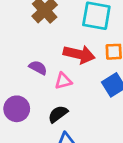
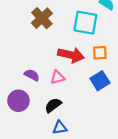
purple semicircle: (38, 68) -> (32, 75), moved

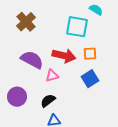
brown cross: (42, 18) -> (26, 22), moved
purple semicircle: (32, 75) -> (32, 60), moved, size x1.6

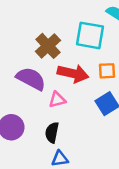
brown cross: (26, 22) -> (48, 46), moved
black semicircle: (48, 101) -> (52, 133), turned -42

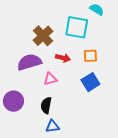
red arrow: (73, 73) -> (63, 58), size x0.6
purple semicircle: (31, 79) -> (29, 62), turned -45

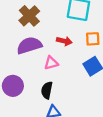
brown cross: (43, 36) -> (29, 16), moved

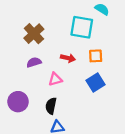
purple semicircle: (29, 45) -> (34, 62), size x0.6

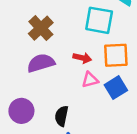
orange square: (96, 56) -> (116, 55), size x1.5
purple semicircle: (34, 62) -> (41, 63), size x1.5
pink triangle: (55, 79) -> (90, 80), moved

